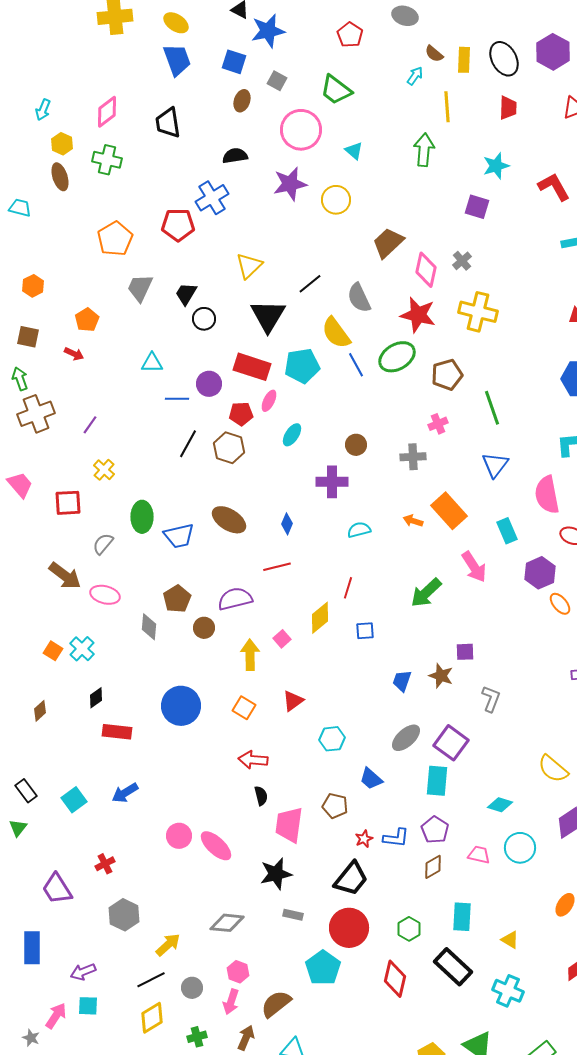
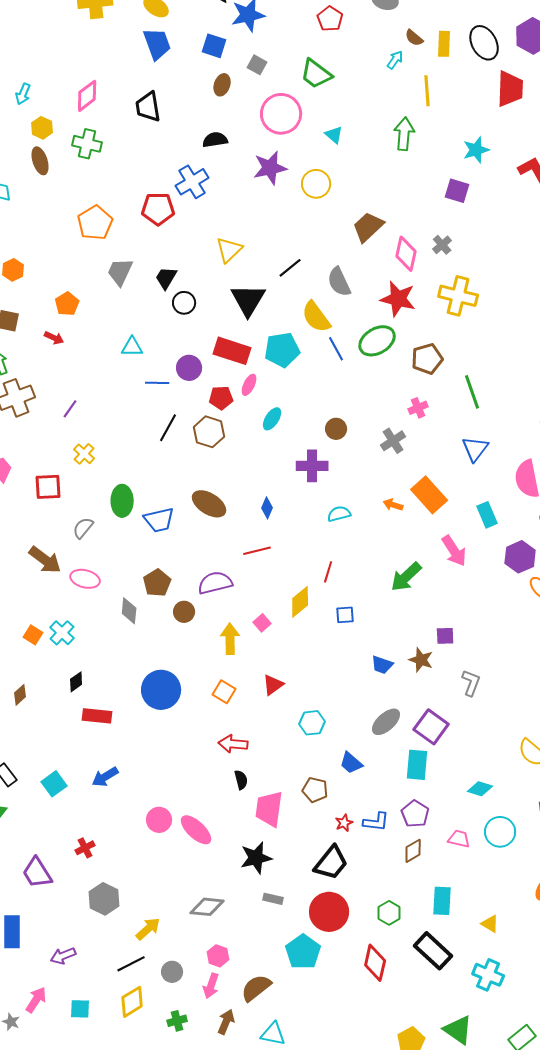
red trapezoid: (508, 108) -> (510, 89), moved, size x1.5
gray cross: (413, 457) -> (393, 441), turned -30
blue trapezoid: (402, 681) -> (382, 665), turned -90
cyan square: (88, 1006) -> (80, 1009), moved

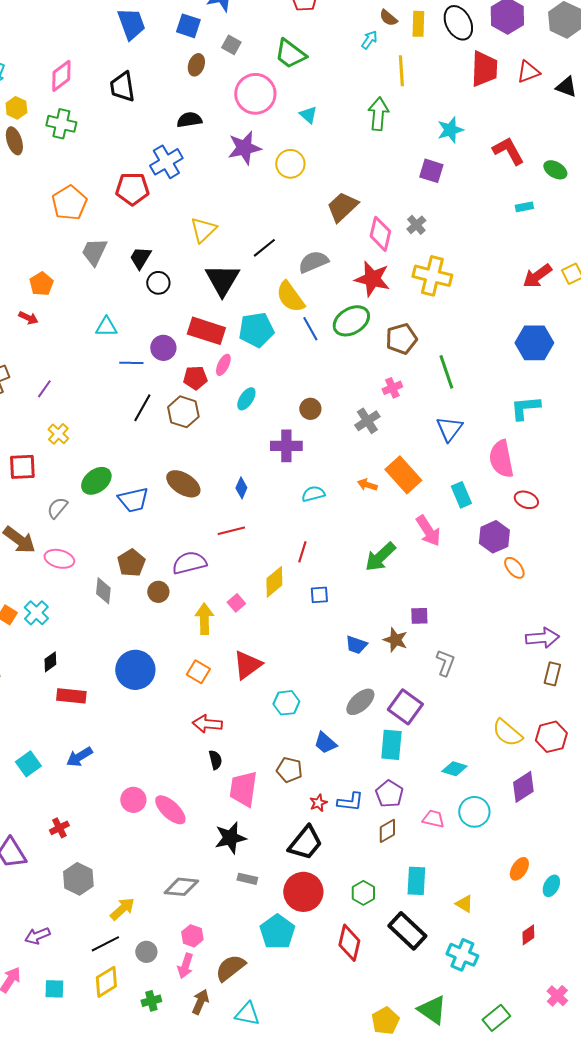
gray semicircle: (339, 282) -> (313, 262), turned 92
green ellipse: (122, 501) -> (96, 481), turned 52
red triangle: (273, 685) -> (247, 665), size x1.4

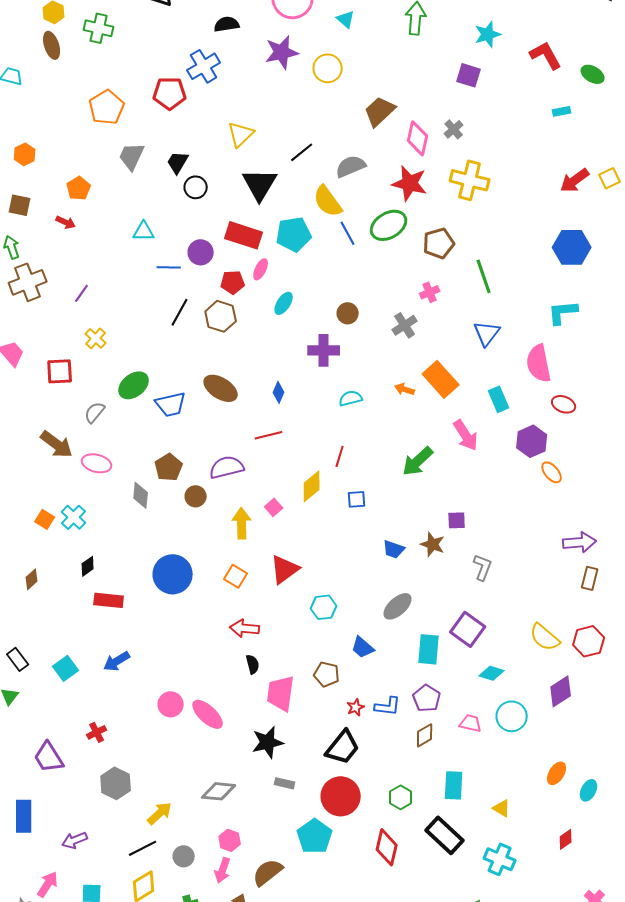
purple square: (405, 707) -> (468, 629), moved

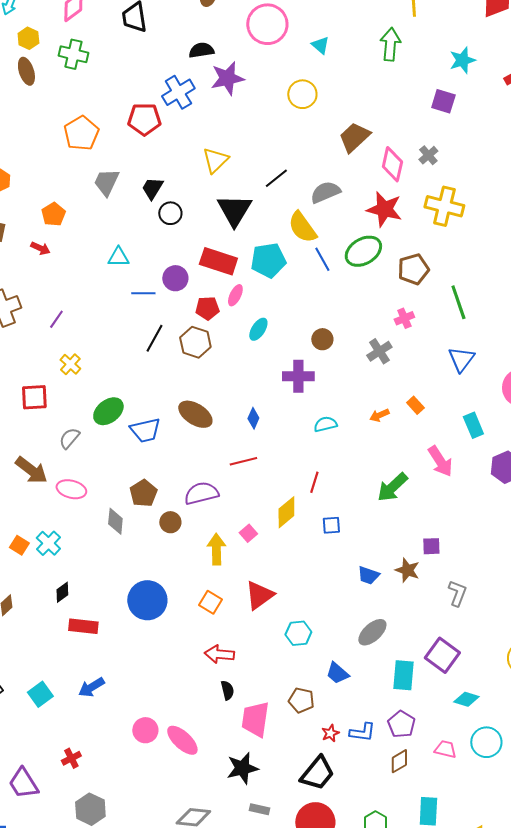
purple star: (282, 52) -> (227, 78), moved
orange rectangle: (441, 379) -> (415, 405), size x0.5
orange arrow: (405, 389) -> (379, 415), turned -42

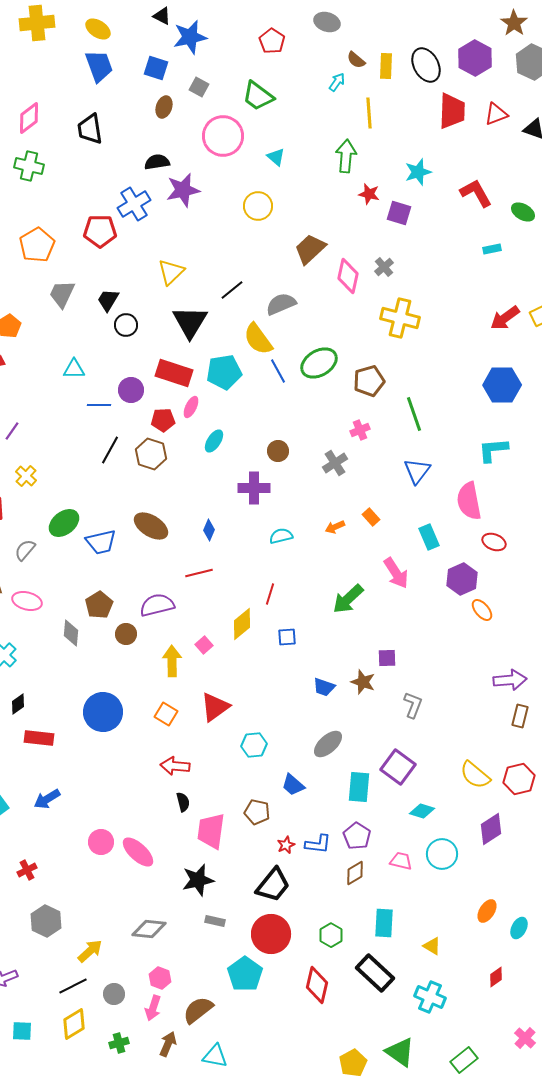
red star: (384, 209) -> (369, 194), moved, size x0.6

